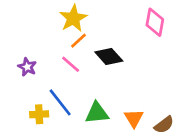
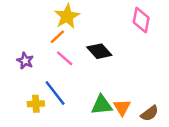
orange line: (79, 41) -> (57, 37), moved
green triangle: (97, 113) -> (102, 105), moved

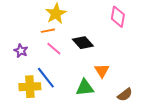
orange line: (57, 37) -> (48, 31), turned 32
yellow cross: (36, 104) -> (30, 87), size x1.5
orange triangle: (122, 107) -> (102, 71), moved

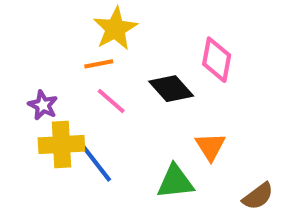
pink diamond: (118, 17) -> (217, 60), moved
yellow cross: (30, 87) -> (61, 144), moved

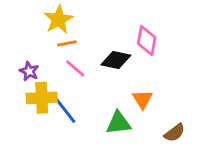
yellow star: (115, 29) -> (58, 20), moved
black diamond: (171, 89) -> (116, 60), turned -36

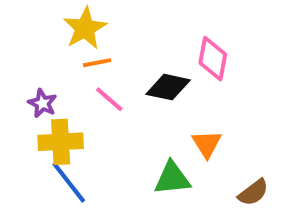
blue line: (64, 109) -> (69, 182), moved

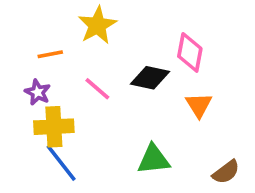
yellow star: (85, 28) -> (97, 25), moved
orange line: (97, 63) -> (50, 54), moved
orange triangle: (207, 144) -> (199, 105), moved

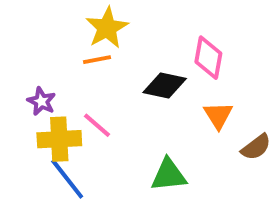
orange line: (50, 54) -> (97, 60), moved
pink line: (97, 89) -> (97, 125), moved
brown semicircle: (226, 172) -> (256, 147), moved

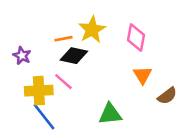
yellow star: (107, 28) -> (92, 30), moved
black diamond: (165, 85) -> (74, 56), moved
purple star: (41, 101) -> (22, 56), moved

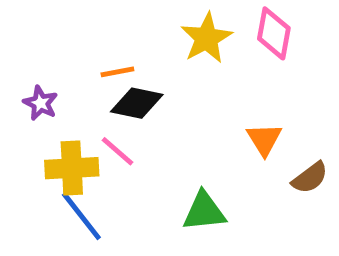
yellow star: (92, 30) -> (206, 38), moved
pink diamond: (136, 37) -> (274, 33), moved

